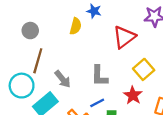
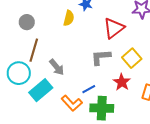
gray L-shape: (99, 76) -> (101, 57), moved, turned 85

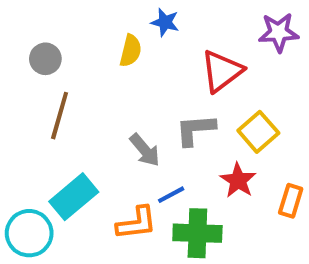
gray arrow: (57, 67) -> (145, 150), moved
cyan circle: (19, 73) -> (29, 233), moved
orange L-shape: (72, 103) -> (137, 223), turned -55

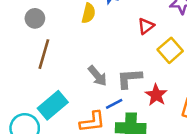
red triangle: (222, 71) -> (146, 26), size x0.6
gray L-shape: (195, 130) -> (129, 78), moved
yellow square: (258, 132) -> (170, 50), moved

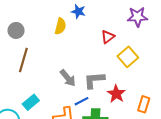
cyan rectangle: (53, 105) -> (31, 102), size x0.7

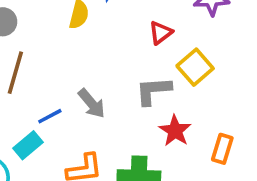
gray L-shape: (94, 80) -> (153, 91), moved
blue line: (81, 101) -> (50, 116), moved

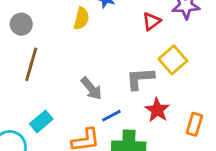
red triangle: (161, 33) -> (151, 21), moved
blue line: (50, 116) -> (111, 116), moved

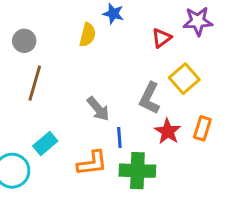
gray L-shape: (140, 79) -> (150, 98), turned -60
blue line: (111, 116) -> (119, 137), turned -66
orange rectangle: (194, 124) -> (202, 128), moved

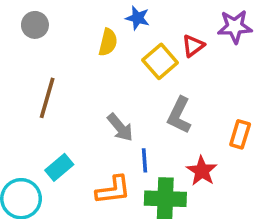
gray circle: (24, 41) -> (35, 25), moved
yellow square: (184, 79) -> (160, 61), moved
orange rectangle: (202, 128) -> (240, 134), moved
red star: (168, 131) -> (202, 171), moved

